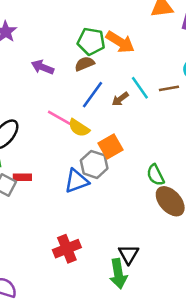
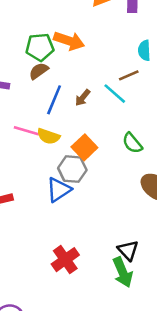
cyan line: (140, 88) -> (115, 94), moved
green semicircle: (155, 175) -> (132, 143), moved

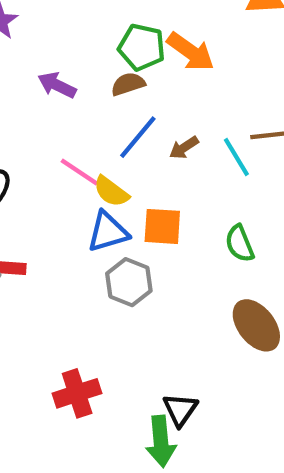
orange square: (84, 147) -> (162, 226), turned 30
gray hexagon: (72, 169) -> (129, 282), moved
blue triangle: (59, 190) -> (108, 232), moved

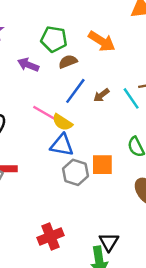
green pentagon: (142, 47) -> (54, 39), moved
orange square: (162, 226) -> (102, 165), moved
blue triangle: (108, 232) -> (62, 145), turned 30

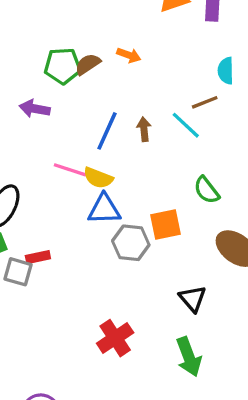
orange arrow: (102, 41) -> (129, 55), size x0.6
brown semicircle: (68, 62) -> (88, 64), moved
brown arrow: (101, 95) -> (144, 129), turned 133
black triangle: (109, 242) -> (193, 299), moved

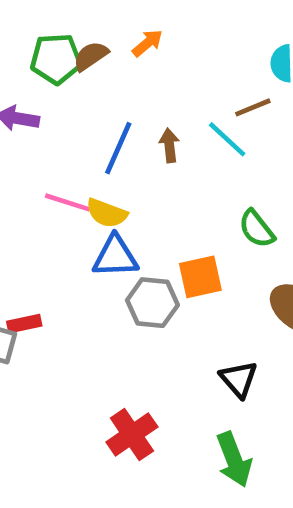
orange arrow: (129, 55) -> (147, 43), turned -60

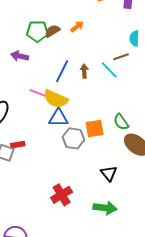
yellow semicircle: (107, 213) -> (56, 99), size x1.4
green semicircle: (257, 229) -> (121, 122), moved
green arrow: (234, 459) -> (105, 208), turned -65

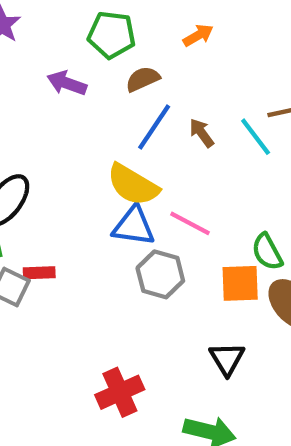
brown semicircle: (52, 31) -> (143, 79), moved
brown arrow: (84, 71) -> (202, 133), turned -40
pink line: (39, 93) -> (190, 223), moved
orange square: (95, 128) -> (240, 283), moved

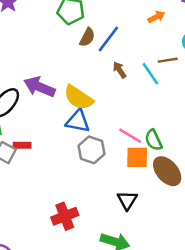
orange arrow: (198, 35) -> (156, 17), moved
brown semicircle: (143, 79) -> (87, 37), turned 138
purple arrow: (67, 83) -> (39, 87), moved, size x1.4
blue line: (154, 127) -> (108, 39), moved
pink line: (190, 223) -> (130, 136), moved

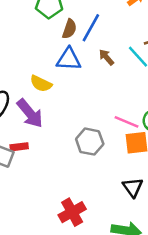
purple arrow: (39, 87) -> (30, 113), moved, turned -144
yellow semicircle: (78, 98) -> (41, 84), moved, size x0.7
blue triangle: (78, 121) -> (69, 59), moved

